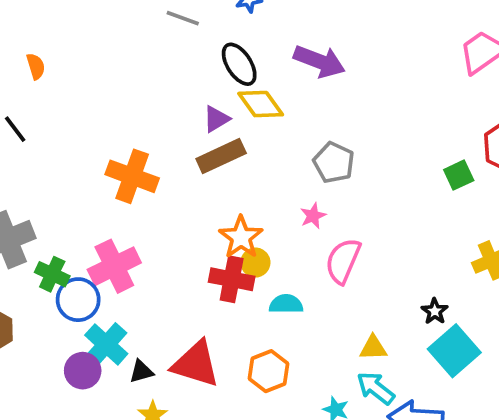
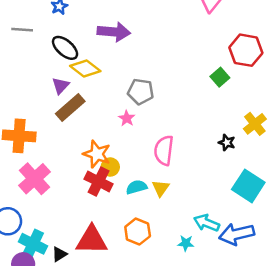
pink star: (313, 216) -> (127, 118), moved
pink cross: (114, 266) -> (34, 179), moved
red cross: (232, 279) -> (99, 181), turned 32
black star: (435, 311) -> (227, 143), moved
yellow triangle: (373, 348) -> (161, 188), moved, turned -36

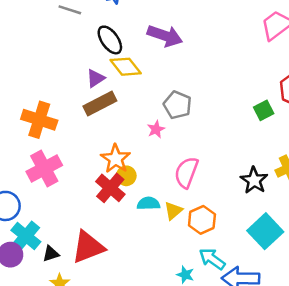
black star: (227, 143) -> (254, 180), size x1.5
orange hexagon: (138, 231) -> (202, 220), moved
red triangle: (92, 240) -> (88, 247), turned -36

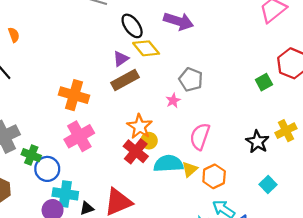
cyan semicircle: (148, 203) -> (168, 164), size x1.5
cyan square: (265, 231) -> (268, 184), size x0.6
cyan cross: (26, 236) -> (65, 194), turned -30

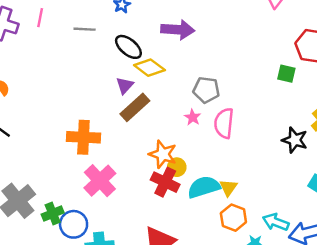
green square: (264, 82) -> (286, 74), turned -35
pink semicircle: (200, 136) -> (224, 123), moved
green cross: (31, 155) -> (53, 213), turned -30
orange hexagon: (214, 176) -> (233, 218), moved

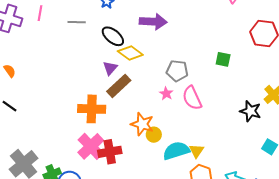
green square: (286, 74) -> (223, 59), moved
pink semicircle: (224, 123) -> (192, 98), turned -30
orange cross: (83, 137) -> (92, 109), moved
red cross: (165, 182) -> (110, 152), moved, turned -35

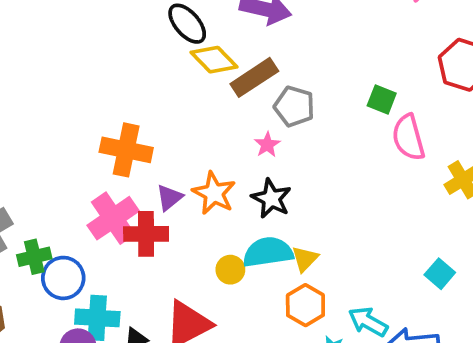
purple triangle: (110, 68) -> (169, 197), moved
brown rectangle: (119, 86) -> (254, 77), moved
pink semicircle: (192, 98) -> (408, 137), moved
black star: (250, 111) -> (271, 198), moved
yellow circle: (154, 135) -> (230, 270), moved

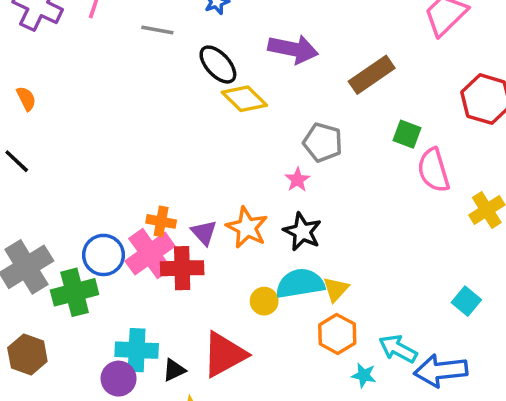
brown rectangle: (254, 77) -> (372, 75), moved
orange cross: (126, 150) -> (161, 221), moved, size x0.6
purple triangle: (169, 197) -> (204, 233), turned -32
green cross: (34, 257) -> (75, 292), size x1.4
blue circle: (63, 278) -> (104, 255), moved

